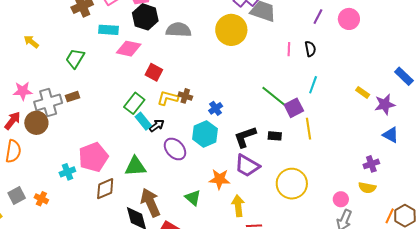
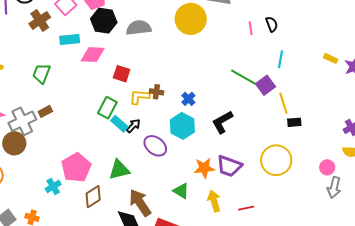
black rectangle: (275, 136) -> (294, 122), moved
purple trapezoid: (247, 166) -> (229, 166), moved
yellow arrow: (238, 206) -> (214, 201), moved

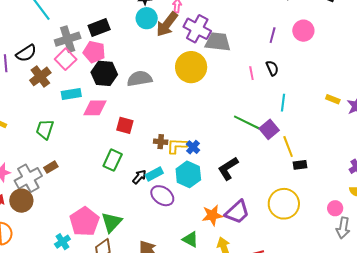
yellow L-shape: (139, 97) -> (177, 146), moved
cyan rectangle: (119, 124) -> (154, 174), moved, turned -66
purple trapezoid: (229, 166) -> (237, 212), turned -60
green triangle: (119, 170) -> (112, 222), moved, turned -30

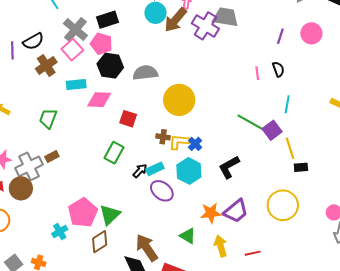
gray cross: (68, 39) -> (75, 30), turned -35
gray trapezoid: (218, 42) -> (225, 17), moved
yellow circle: (191, 67) -> (179, 100), moved

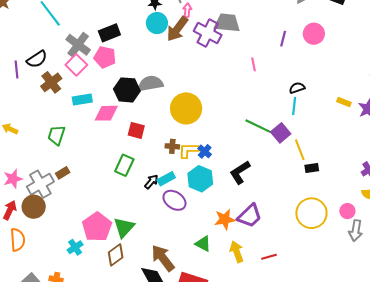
black hexagon: (110, 66) -> (127, 90), moved
black semicircle: (278, 69) -> (297, 88), moved, turned -84
pink line: (257, 73) -> (254, 64), moved
yellow circle: (283, 205) -> (311, 213), moved

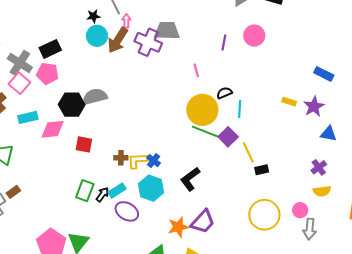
black semicircle: (297, 88) -> (224, 93), moved
yellow circle: (186, 108) -> (202, 110), moved
green rectangle: (124, 165) -> (85, 191), moved

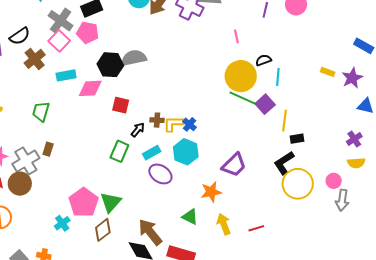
yellow line: (248, 152) -> (284, 121), turned 30
black L-shape: (190, 179) -> (284, 163), moved
brown rectangle: (13, 192) -> (48, 149), turned -40
black arrow: (102, 194) -> (138, 130), moved
purple trapezoid: (203, 222) -> (234, 165), moved

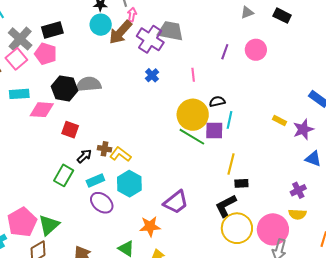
purple square: (265, 104) -> (214, 130), moved, turned 36
yellow L-shape: (173, 124) -> (120, 154), turned 30
blue cross: (189, 124) -> (152, 75), moved
pink circle: (334, 181) -> (273, 229), size x2.0

